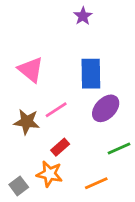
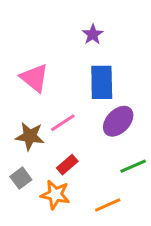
purple star: (83, 16) -> (93, 34), moved
gray square: (19, 186) -> (21, 178), moved

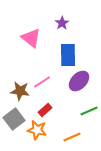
pink triangle: (34, 78) -> (31, 38), moved
gray square: (21, 178) -> (14, 119), size x1.5

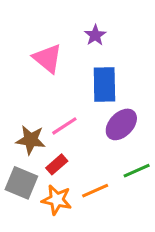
red rectangle: (45, 110) -> (57, 164), moved
gray square: (14, 119) -> (21, 183), turned -30
orange line: (72, 137) -> (95, 191), moved

